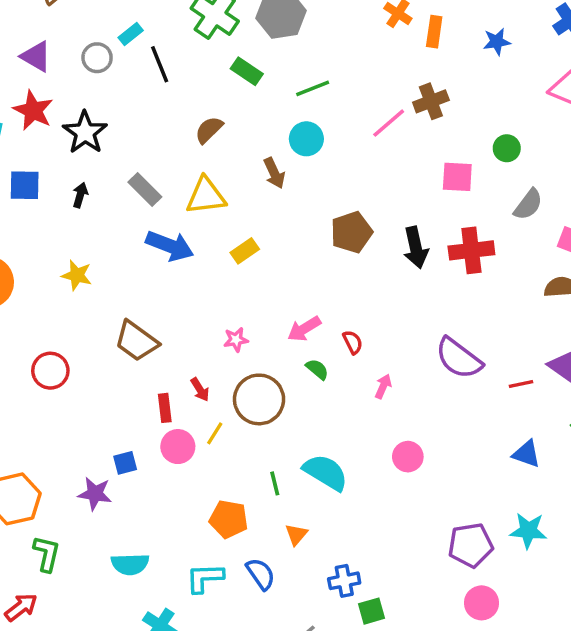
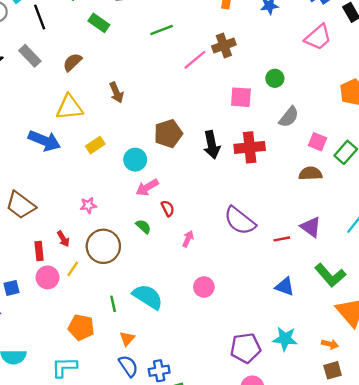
green line: (313, 88) -> (162, 30), moved
cyan circle: (306, 139) -> (135, 160), moved
gray rectangle: (145, 189) -> (30, 56), moved
pink arrow: (304, 329) -> (147, 187), moved
blue semicircle: (261, 574) -> (128, 366), moved

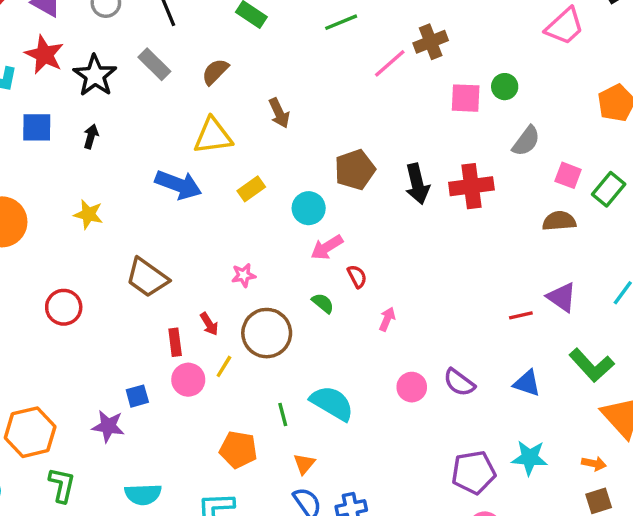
pink square: (241, 97) -> (466, 98), moved
purple semicircle: (240, 221) -> (459, 382), moved, size x0.7

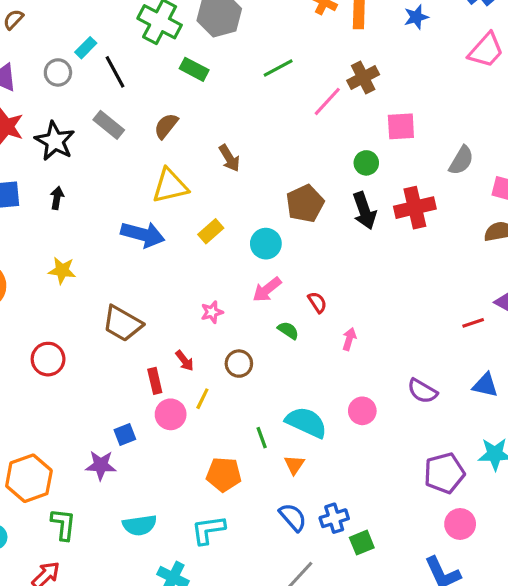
green circle: (505, 87) -> (366, 163), moved
pink arrow: (327, 247) -> (267, 290), moved
brown circle: (267, 333) -> (239, 364), size x0.6
pink circle: (412, 387) -> (362, 411), moved
orange triangle: (304, 464) -> (294, 465), moved

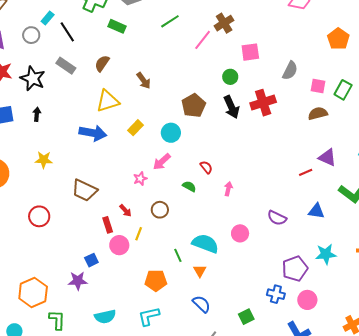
pink arrow: (267, 290) -> (162, 162), moved
blue cross: (334, 518) -> (276, 294), moved, turned 36

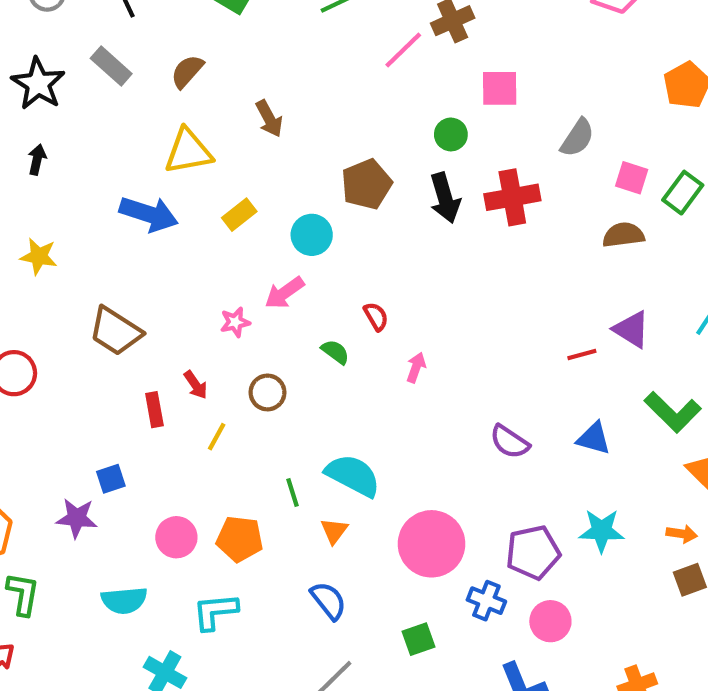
pink circle: (240, 233) -> (432, 544), moved, size x1.8
pink circle: (119, 245) -> (176, 537), moved

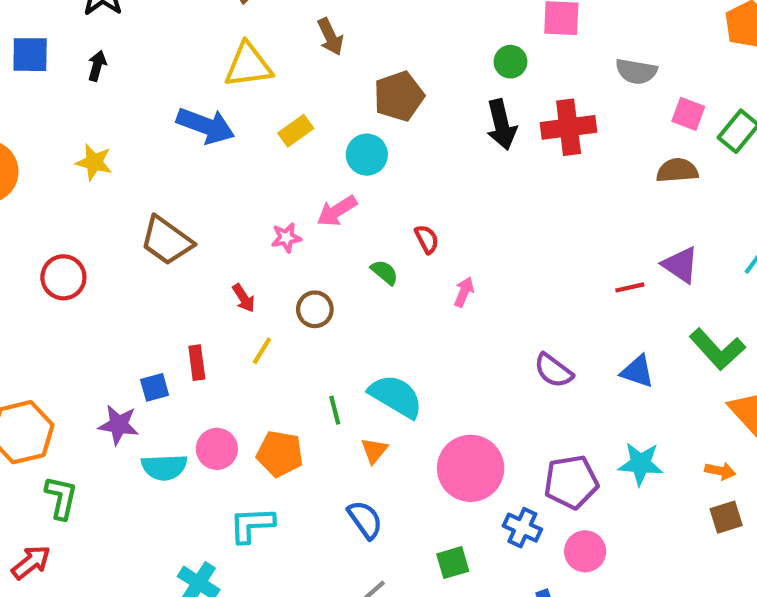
gray semicircle: (577, 138) -> (636, 71), turned 63
brown pentagon: (367, 184) -> (399, 96), moved
red rectangle: (154, 410) -> (197, 363), moved
cyan semicircle: (124, 600) -> (164, 467), moved

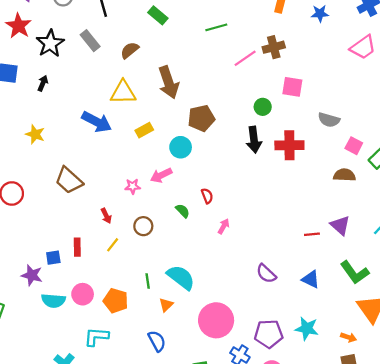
brown arrow: (330, 37) -> (169, 82), size x1.6

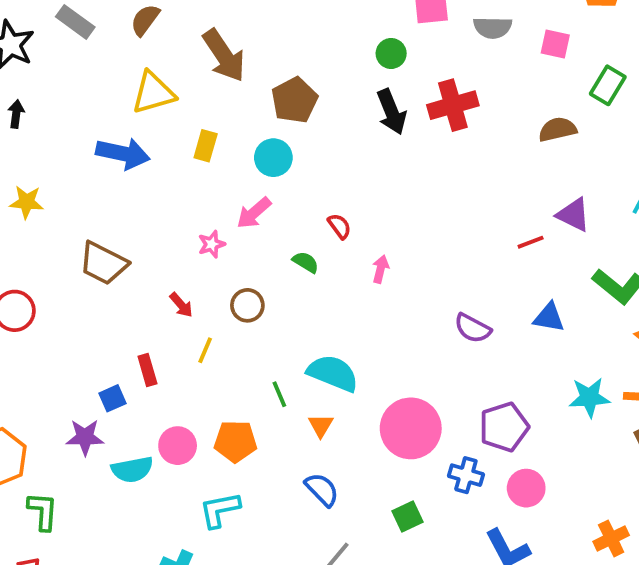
gray semicircle: (329, 120) -> (493, 28), moved
yellow rectangle: (144, 130) -> (206, 146), turned -30
pink square: (354, 146) -> (555, 44), moved
cyan star: (307, 329) -> (589, 397), moved

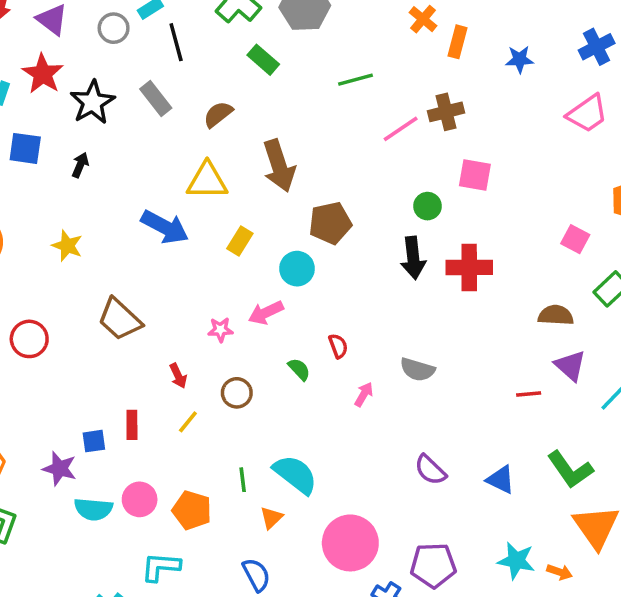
gray semicircle: (493, 28) -> (417, 370), moved
purple triangle: (573, 215) -> (570, 366), moved
red line: (531, 242) -> (529, 394), moved

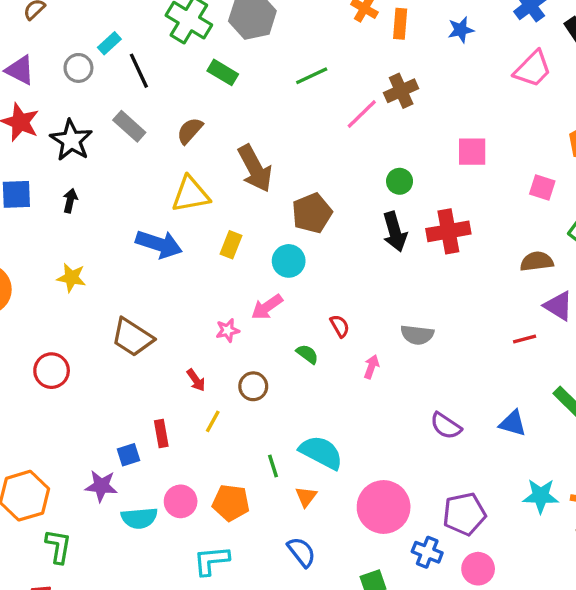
pink square: (475, 175) -> (472, 152), moved

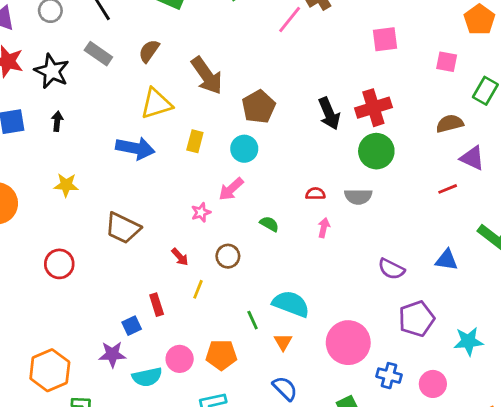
green circle: (400, 181) -> (376, 151), moved, size x1.6
red semicircle: (340, 326) -> (315, 194), moved, turned -54
cyan star: (541, 496) -> (468, 341), moved
purple pentagon: (464, 514) -> (417, 319), moved

